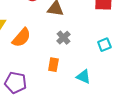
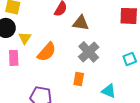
gray cross: (63, 38) -> (89, 52), size x1.5

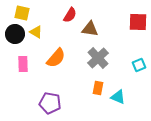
yellow triangle: (25, 38) -> (36, 32), moved, turned -32
orange rectangle: (79, 79) -> (98, 88), moved

